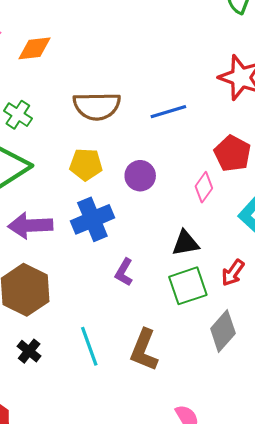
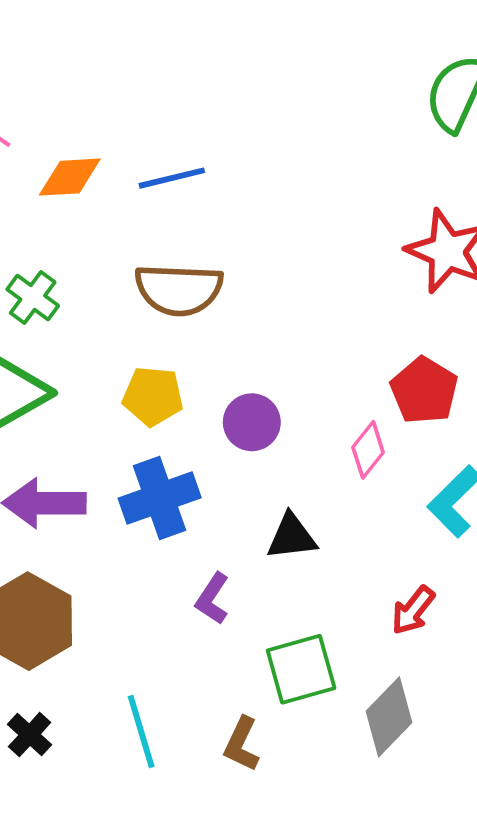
blue line: (168, 112) -> (172, 178), moved
black triangle: (185, 243) -> (292, 537), moved
green square: (188, 286) -> (301, 669), moved
brown L-shape: (144, 350) -> (242, 744), size x0.7

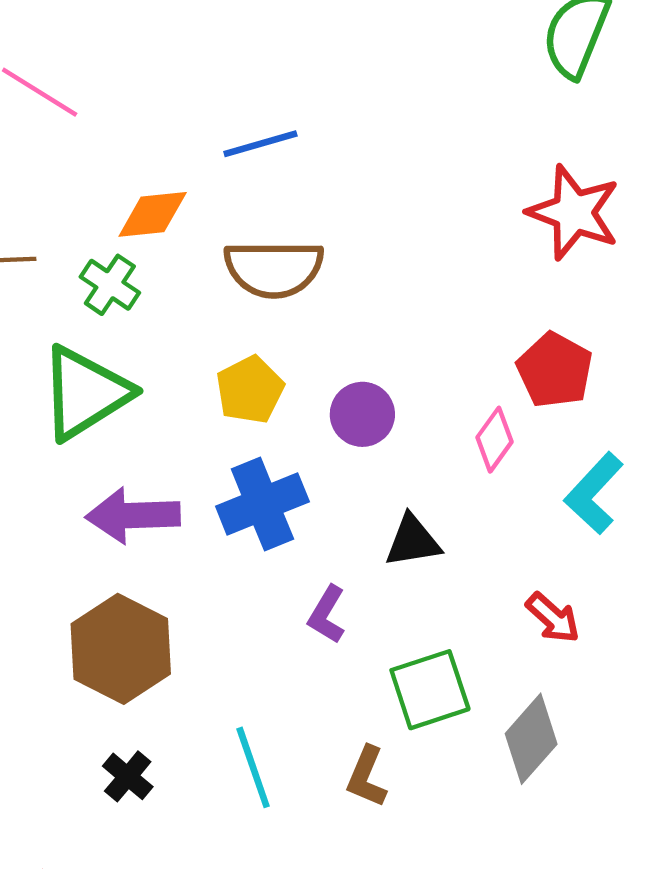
orange diamond: (70, 177) -> (153, 214), moved
yellow pentagon: (153, 396) -> (250, 390), turned -30
red arrow: (413, 610) -> (553, 618), turned -84

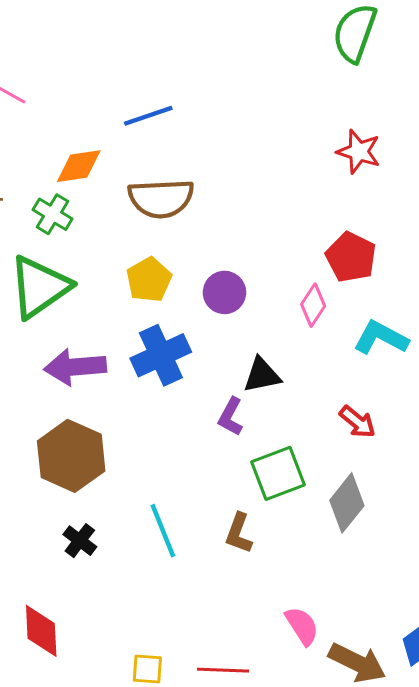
red star: (574, 212) -> (359, 152), size x0.7
cyan L-shape: (594, 493) -> (381, 338), turned 78
purple L-shape: (327, 615) -> (231, 417), moved

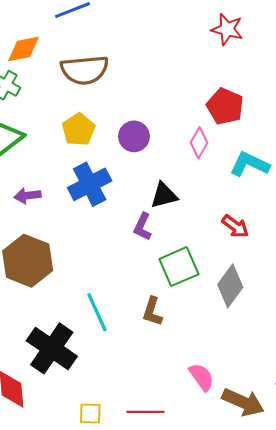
purple arrow: (75, 367) -> (27, 196), size x0.6
black cross: (80, 541) -> (52, 348), moved, size x2.0

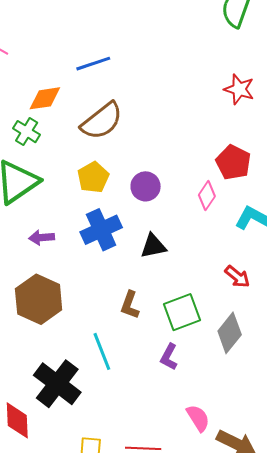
brown semicircle: (85, 70) -> (102, 121), turned -36
black triangle: (164, 195) -> (153, 246), moved
purple L-shape: (143, 227) -> (169, 357), moved
brown L-shape: (152, 312) -> (130, 305), moved

